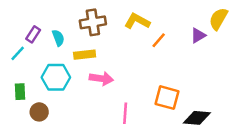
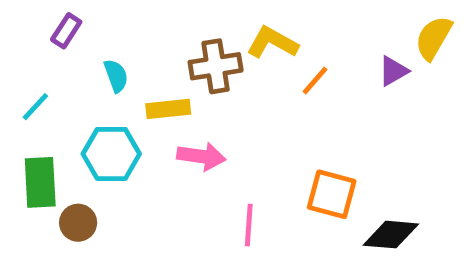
brown cross: (93, 22) -> (216, 66), moved
purple rectangle: (33, 34) -> (66, 31), moved
green rectangle: (20, 92) -> (40, 182), size x1.5

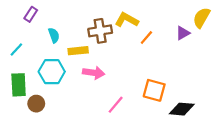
pink line: (249, 225) -> (116, 105), turned 36

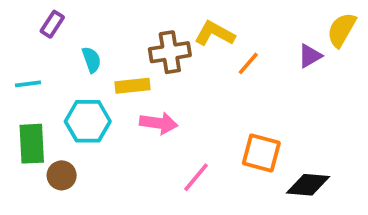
cyan line: (16, 50) -> (28, 84), turned 40

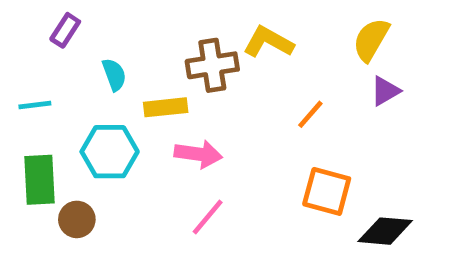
yellow semicircle: (342, 30) -> (371, 40), moved
purple triangle: (310, 56) -> (385, 91), moved
orange line: (248, 63) -> (310, 114), moved
pink line: (196, 177) -> (208, 217), moved

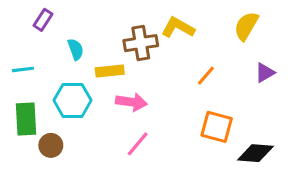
purple triangle: (385, 91) -> (265, 73), moved

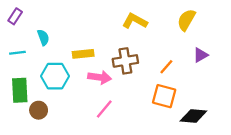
purple rectangle: (43, 20) -> (15, 16), moved
brown cross: (141, 43) -> (125, 61), moved
cyan semicircle: (76, 49) -> (43, 37), moved
orange line: (206, 76) -> (166, 67), moved

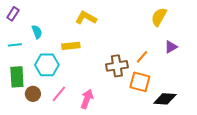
yellow L-shape: (135, 21) -> (86, 18), moved
brown cross: (125, 61) -> (117, 66), moved
pink arrow: (100, 77) -> (87, 99), moved, turned -78
pink line: (104, 109) -> (59, 94), moved

